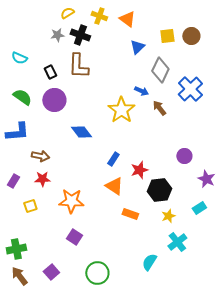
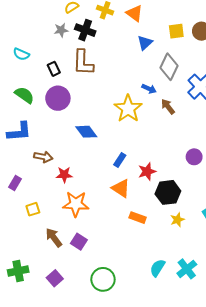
red star: (42, 179) -> (64, 175), moved
cyan cross: (177, 242) -> (187, 269), moved
green cross: (16, 249) -> (18, 271), moved
brown arrow: (19, 276) -> (54, 237), moved

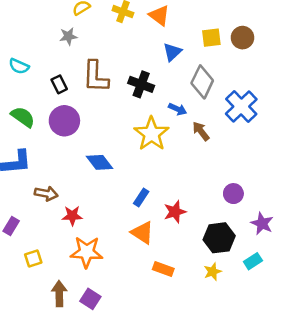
black cross: (85, 30) -> (141, 84), moved
black hexagon: (168, 192) -> (219, 238), moved
brown arrow: (54, 237) -> (59, 294), turned 36

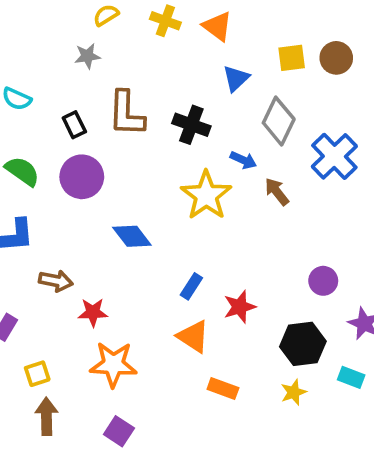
cyan rectangle: (253, 261) -> (351, 377), turned 54
brown arrow: (59, 294) -> (46, 416), moved

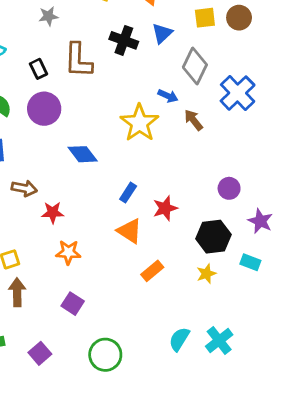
black cross: (191, 125) -> (124, 40), moved
orange star: (113, 364) -> (68, 252), size x0.7
orange rectangle: (223, 389) -> (152, 271), turned -60

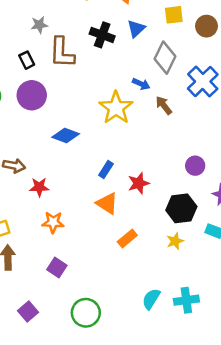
gray star: (48, 16) -> (39, 25), moved
brown circle: (239, 18) -> (206, 26), moved
blue diamond: (83, 154) -> (66, 135), turned -32
cyan cross: (219, 341) -> (186, 300), turned 30

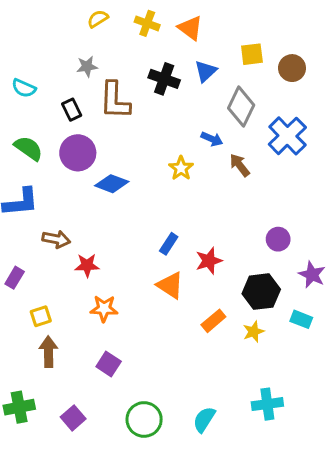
yellow star: (116, 108) -> (181, 168), size x0.6
blue diamond: (66, 135) -> (112, 184), moved
orange rectangle: (127, 239) -> (213, 321), moved
cyan semicircle: (151, 299) -> (204, 419), moved

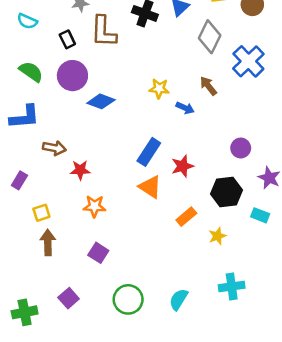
blue arrow: (212, 139) -> (185, 108), moved
yellow star: (181, 168) -> (159, 88), turned -30
blue rectangle: (169, 244) -> (149, 152), size x1.5
yellow star: (253, 332) -> (217, 236), moved
green cross: (19, 407) -> (25, 312), moved

